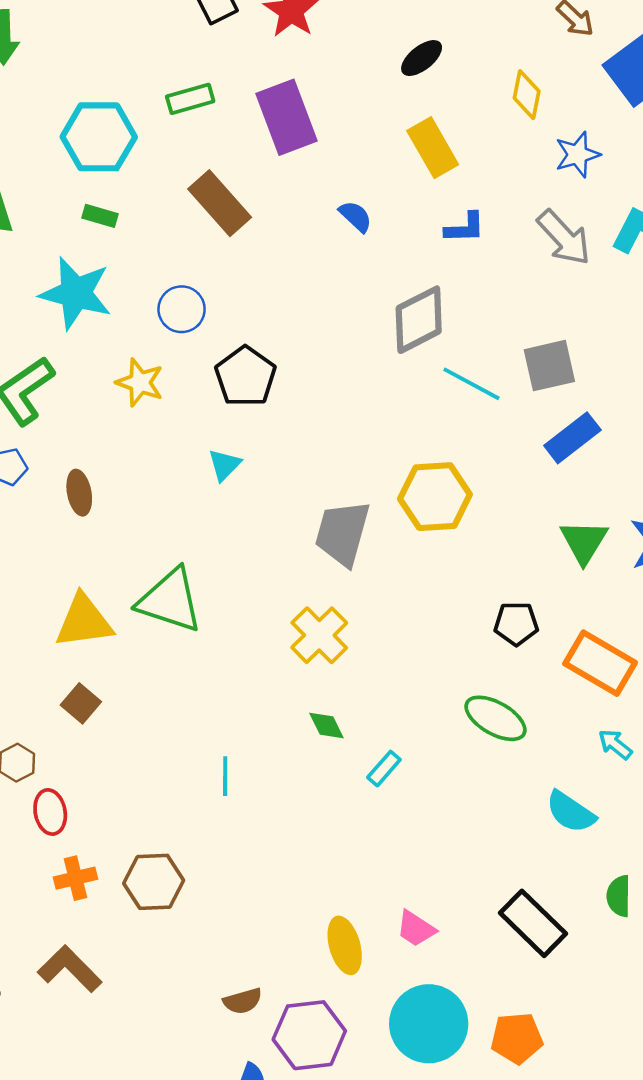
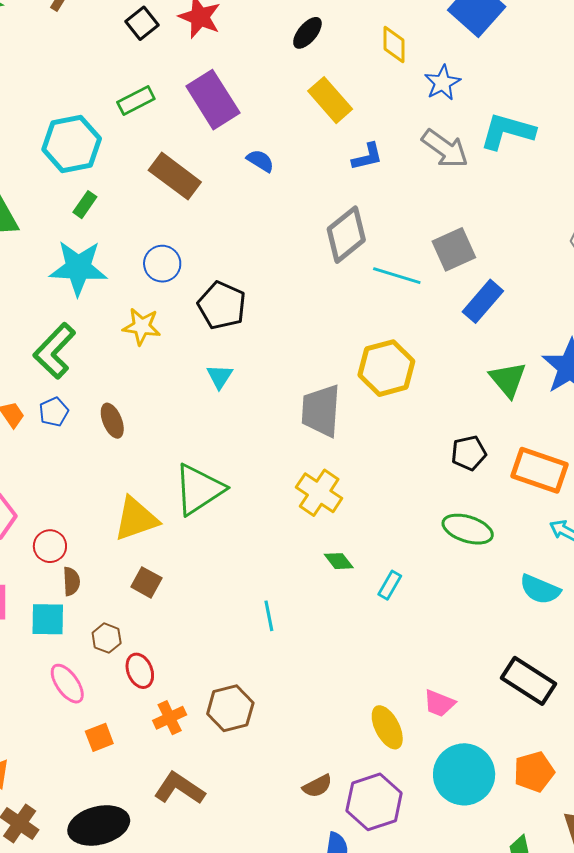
green rectangle: (100, 216) -> (85, 205), turned -60
blue semicircle: (356, 216) -> (260, 161), moved
green triangle: (170, 600) -> (199, 489), turned -40

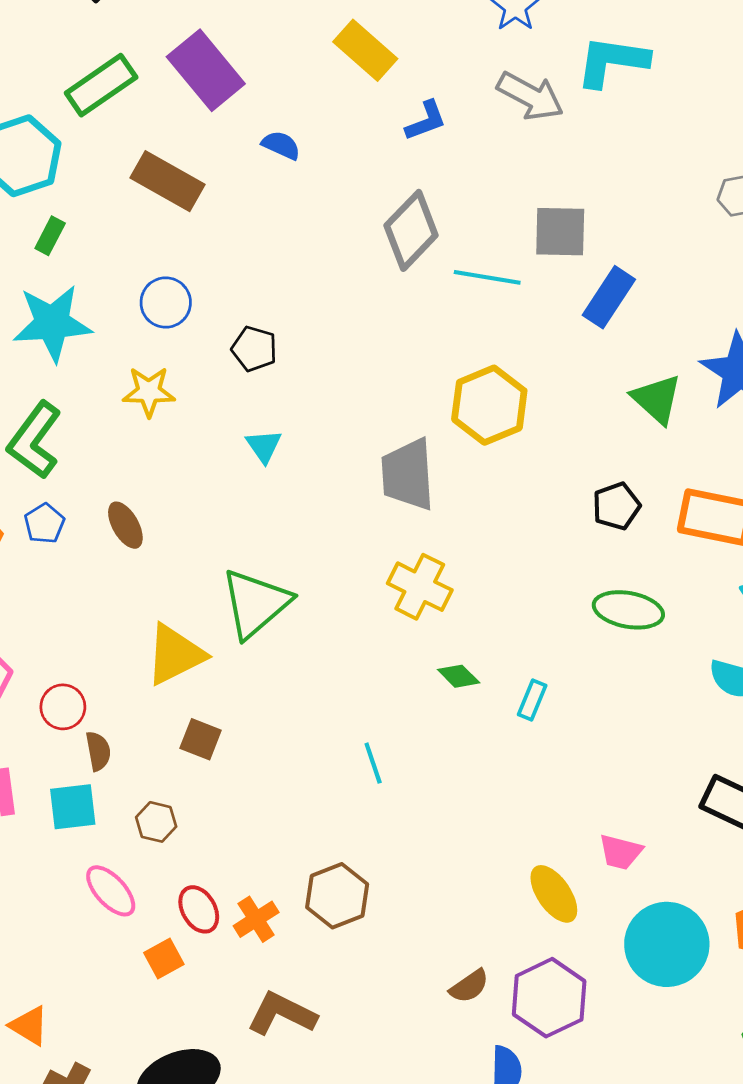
green rectangle: (136, 101) -> (101, 85), size x1.4
gray square: (454, 249) -> (560, 232), turned 33
black pentagon: (222, 305) -> (254, 349), size x0.7
red ellipse: (140, 671) -> (199, 909), moved

